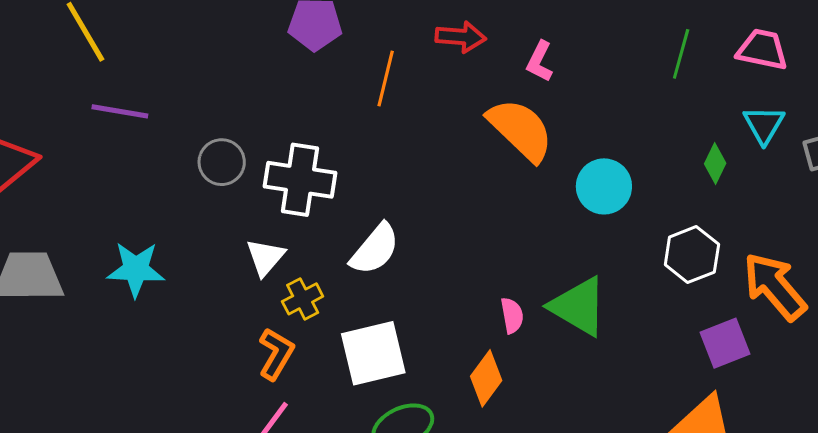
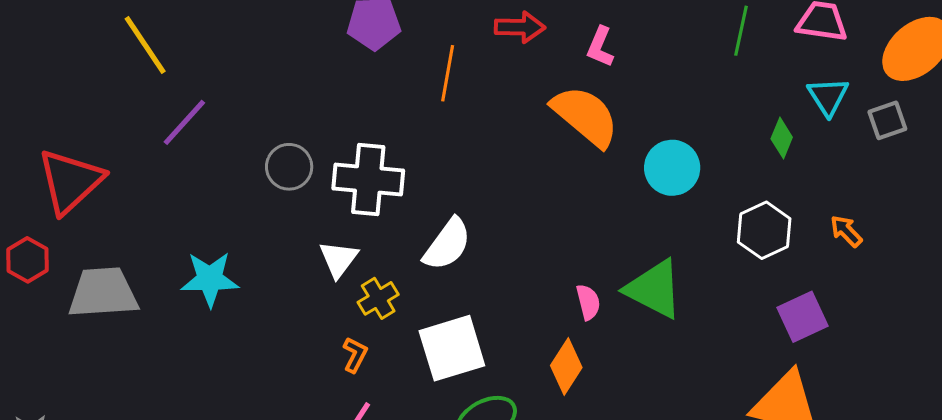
purple line: (120, 111) -> (184, 122), turned -54
orange arrow: (775, 286) -> (846, 231), moved, size x0.5
orange L-shape: (276, 354) -> (355, 355), size x0.7

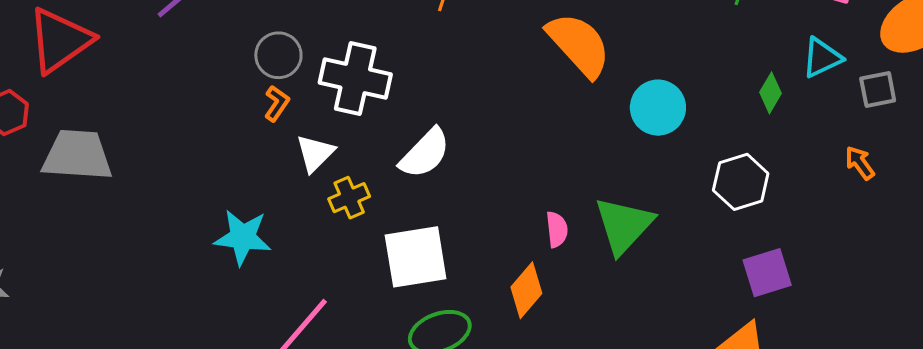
cyan triangle: (828, 96) -> (822, 58), turned 30
orange arrow: (846, 231) -> (860, 163), moved
cyan star: (210, 279) -> (243, 237), moved
green triangle: (654, 289) -> (624, 225), turned 38
orange L-shape: (355, 355) -> (277, 103), moved

